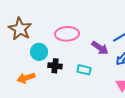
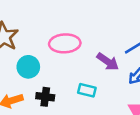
black cross: (55, 66) -> (45, 97), moved

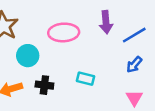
purple arrow: (108, 62) -> (106, 22), moved, turned 50

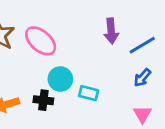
pink ellipse: (64, 32) -> (41, 41), moved, turned 44
cyan circle: (28, 56) -> (60, 79), moved

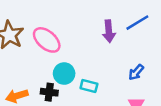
blue line: (142, 45) -> (137, 23), moved

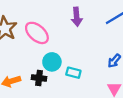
purple arrow: (109, 31) -> (77, 17), moved

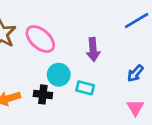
purple arrow: (77, 17) -> (93, 50), moved

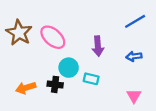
blue arrow: (135, 73) -> (134, 56), moved, turned 42

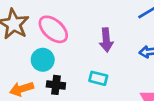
cyan circle: (69, 68) -> (43, 60), moved

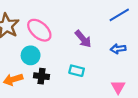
purple arrow: (106, 40) -> (83, 39), turned -36

